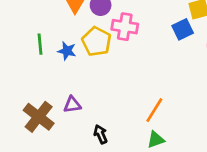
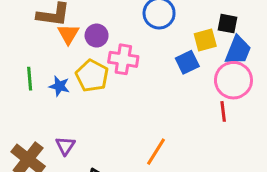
purple triangle: (72, 105) -> (65, 146), turned -48

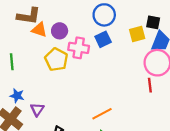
orange triangle: (68, 34) -> (39, 30), turned -42
blue square: (187, 62) -> (103, 39), moved
blue star: (59, 86) -> (17, 96), moved
orange line: (156, 152) -> (102, 114), turned 30

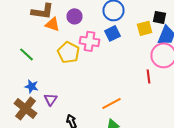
purple circle: (60, 31) -> (74, 16), moved
green line: (12, 62) -> (26, 54), turned -42
red line: (150, 85) -> (148, 76), moved

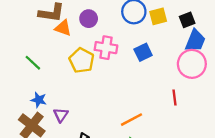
black square: (160, 17) -> (187, 20), turned -32
yellow square: (144, 28) -> (158, 16), moved
blue square: (112, 33) -> (143, 52), moved
red line: (148, 76) -> (174, 98), moved

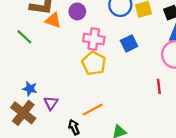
yellow pentagon: (82, 60) -> (94, 63), moved
green line: (33, 63) -> (24, 37), moved
orange line: (132, 120) -> (93, 110), moved

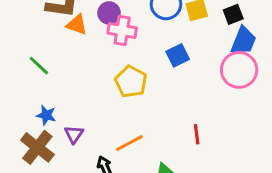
green line: (24, 37) -> (39, 66), moved
pink cross: (94, 39) -> (122, 30), moved
red line: (159, 86) -> (197, 134), moved

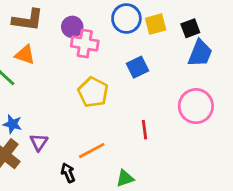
orange triangle: (77, 25) -> (25, 55), moved
pink circle: (239, 70) -> (196, 106), moved
red line: (197, 134) -> (144, 130), moved

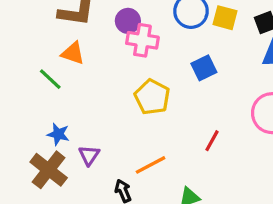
yellow square: (156, 24) -> (225, 18), turned 30
red line: (144, 130) -> (212, 141), turned 36

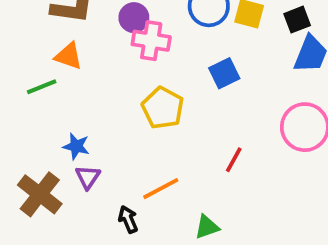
green line: (50, 79) -> (42, 87), turned -65
blue star: (58, 134) -> (76, 146), moved

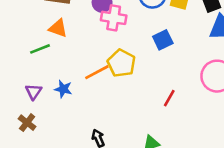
purple triangle: (88, 177) -> (34, 92), moved
orange line: (161, 189) -> (97, 72), moved
brown cross: (40, 194) -> (27, 123), moved, size x0.6

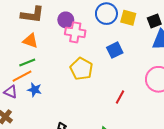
green line: (40, 49) -> (27, 63), moved
orange line: (97, 72) -> (22, 76), moved
purple triangle: (34, 92) -> (11, 92), turned -40

